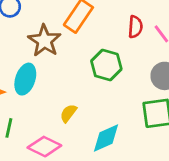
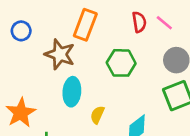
cyan ellipse: (25, 79) -> (72, 92), moved

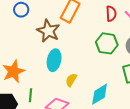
green hexagon: (121, 63) -> (107, 43), moved

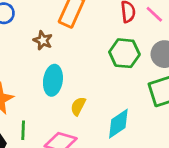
brown star: (48, 31) -> (43, 40), size x0.6

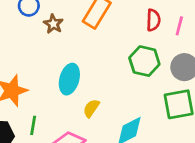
pink line: (154, 14) -> (179, 26), turned 54
brown star: (43, 40) -> (53, 24), moved

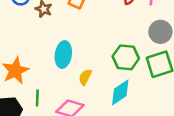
green hexagon: (144, 61) -> (126, 57), moved

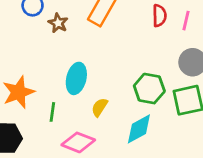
green line: (37, 98) -> (52, 112), moved

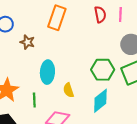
brown star: (58, 23) -> (27, 42), moved
yellow semicircle: (100, 107) -> (68, 90), turned -40

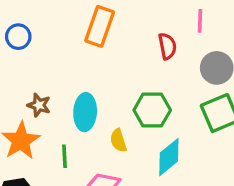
red semicircle: (100, 14) -> (167, 46), moved
brown star: (27, 42) -> (39, 105), moved
green hexagon: (103, 70) -> (152, 110), moved

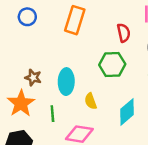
blue circle: (18, 37) -> (27, 17), moved
green hexagon: (152, 110) -> (112, 64), moved

